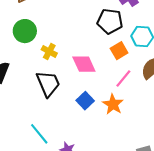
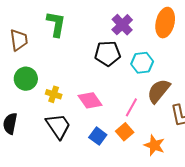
orange square: (119, 51) -> (125, 132), moved
orange star: (113, 104) -> (154, 145), moved

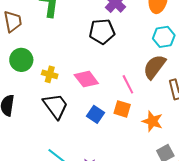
cyan hexagon: (142, 63) -> (164, 37), moved
pink line: (131, 107) -> (128, 84), turned -54
orange square: (125, 132) -> (122, 109), turned -30

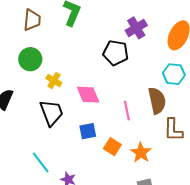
brown semicircle: (154, 67) -> (157, 101), turned 116
orange square: (122, 109) -> (112, 147), moved
blue square: (96, 114) -> (88, 131), turned 30

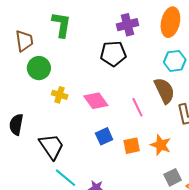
purple cross: (136, 28) -> (127, 25), turned 30
green circle: (30, 59) -> (39, 68), moved
black trapezoid: (51, 113) -> (52, 146), moved
orange square: (112, 147) -> (132, 146), turned -30

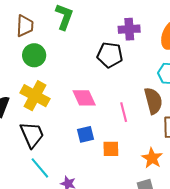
yellow cross: (60, 95) -> (35, 96), moved, size x1.8
orange star: (161, 145) -> (152, 158), moved

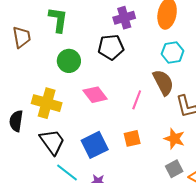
green circle: (34, 55) -> (69, 61), moved
pink line: (124, 112) -> (137, 100), turned 48
blue square: (85, 134) -> (95, 145), moved, size x1.5

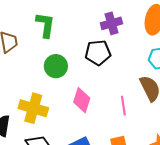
pink diamond: (95, 95) -> (82, 100), turned 55
pink line: (137, 100) -> (123, 106), turned -30

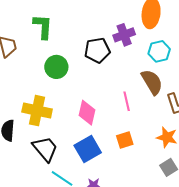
purple cross: (111, 23) -> (124, 35), moved
pink diamond: (82, 100) -> (87, 113), moved

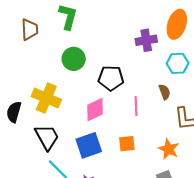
black pentagon: (97, 50) -> (111, 78), moved
brown semicircle: (152, 82) -> (165, 92), size x0.6
pink diamond: (87, 113) -> (95, 110), turned 40

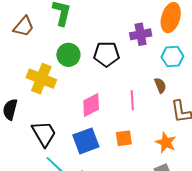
brown trapezoid: (30, 29) -> (24, 27), turned 45
black pentagon: (111, 78) -> (106, 54), moved
yellow cross: (46, 98) -> (41, 79), moved

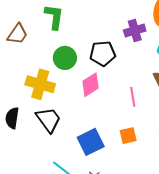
pink diamond: (91, 105) -> (90, 85), moved
black trapezoid: (44, 134) -> (48, 120), moved

